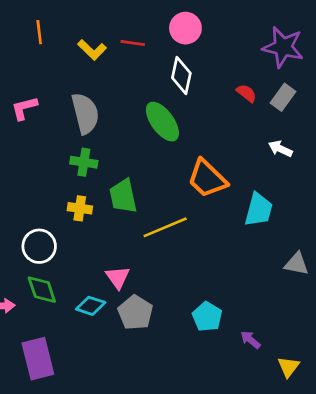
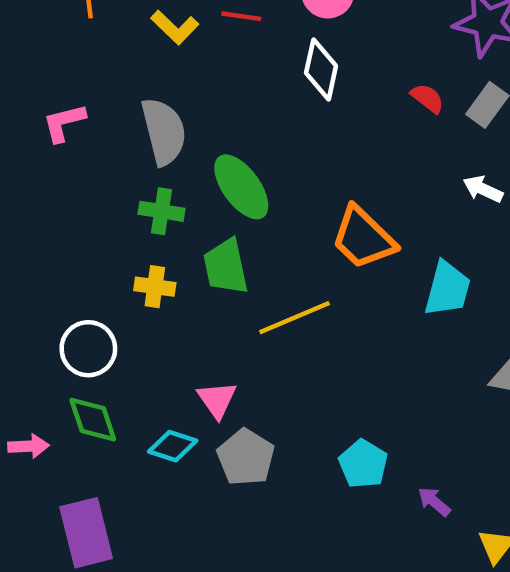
green ellipse: (162, 122) -> (241, 187), moved

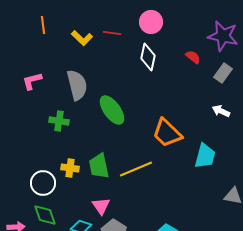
red semicircle: (427, 98) -> (193, 57), moved
green cross: (162, 211) -> (59, 121), moved
green trapezoid: (226, 267) -> (99, 166), moved
yellow cross: (155, 287) -> (70, 168), moved

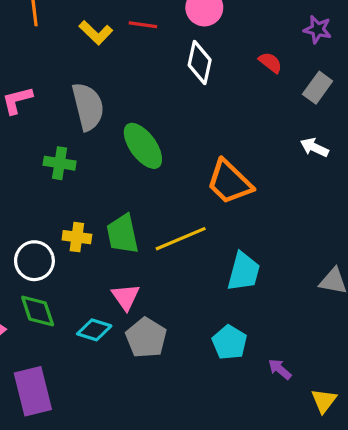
purple star: (223, 36) -> (318, 29), size x0.6
cyan trapezoid: (205, 156) -> (244, 272), moved

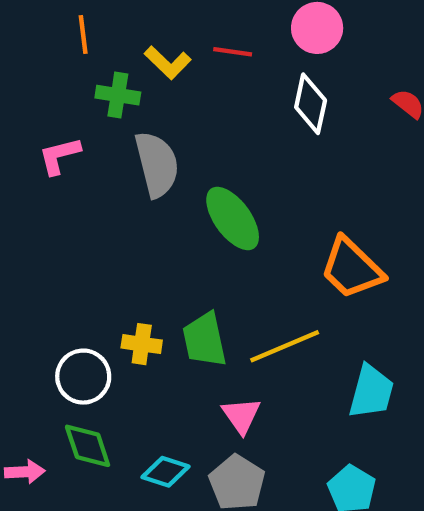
green cross: (60, 163) -> (118, 95), moved
pink triangle: (126, 297) -> (241, 416), moved

